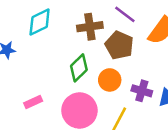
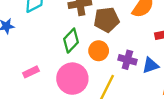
brown pentagon: (119, 45) -> (106, 20), turned -30

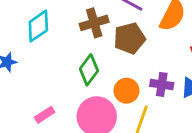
orange circle: (99, 51) -> (126, 91), moved

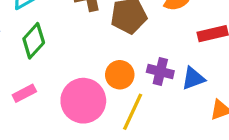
green diamond: (89, 70) -> (34, 41), moved

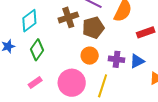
orange circle: (120, 75) -> (90, 56), moved

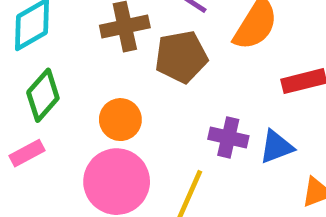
orange circle: (90, 56) -> (120, 120), moved
pink rectangle: (35, 82) -> (27, 153), moved

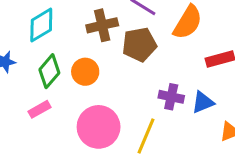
orange circle: (120, 120) -> (85, 72), moved

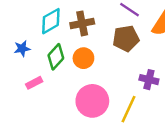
brown cross: (102, 25) -> (82, 23), moved
pink rectangle: (40, 109) -> (34, 83), moved

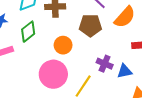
orange circle: (83, 58) -> (63, 45), moved

